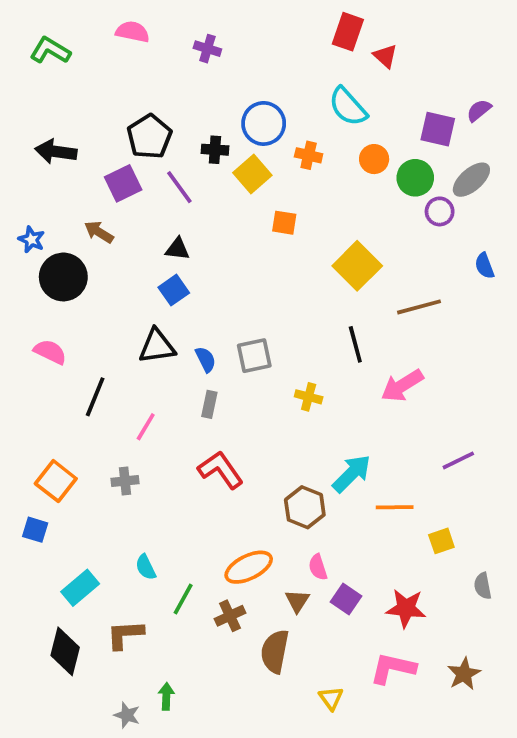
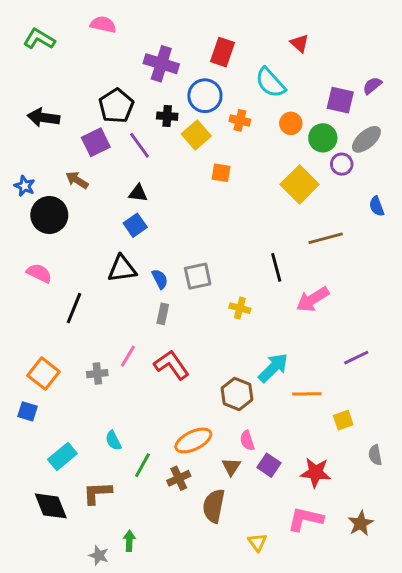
red rectangle: (348, 32) -> (222, 52), moved
purple cross: (207, 49) -> (161, 64), moved, size x1.6
yellow square: (357, 266) -> (300, 184), moved
pink line: (146, 427) -> (128, 356), moved
black diamond: (65, 651) -> (51, 506), turned -36

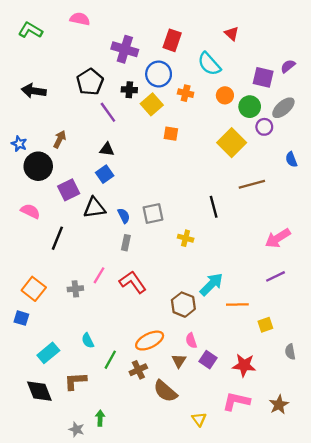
purple square: (96, 142) -> (69, 190), moved
brown arrow: (77, 180) -> (60, 139), turned 84
pink arrow: (313, 299) -> (278, 238), moved
brown semicircle: (214, 506) -> (165, 391), turned -60

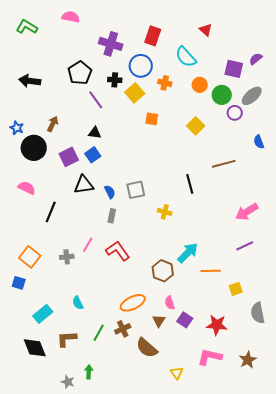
yellow square: (232, 143) -> (196, 126), moved, size x0.7
purple square: (69, 190) -> (69, 157), moved
gray semicircle: (290, 352) -> (258, 313), size x1.5
green line: (110, 360) -> (99, 333), moved

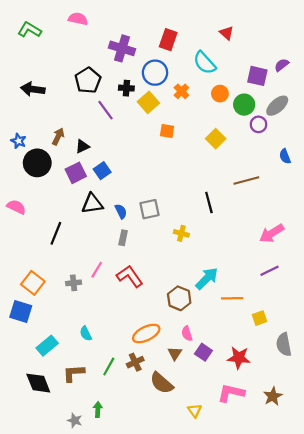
orange cross: (165, 83) -> (181, 91), turned 32
black triangle: (95, 133) -> (82, 146), moved, turned -32
pink semicircle: (27, 188) -> (16, 207), moved
blue square: (19, 283) -> (21, 311), size x1.5

